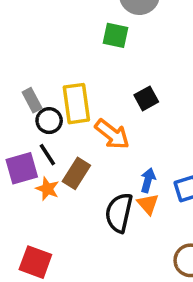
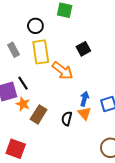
black circle: (49, 121) -> (35, 26), moved
brown rectangle: (76, 173) -> (39, 114), moved
black semicircle: (119, 213) -> (67, 119), size x0.6

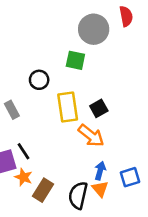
yellow rectangle: (41, 52) -> (68, 107), moved
orange arrow: (63, 71) -> (91, 136), moved
black semicircle: (67, 119) -> (78, 195), size x1.5

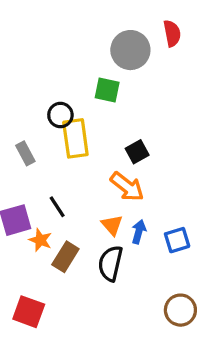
yellow rectangle: (68, 107) -> (75, 138), moved
black line: (24, 151) -> (57, 207), moved
orange triangle: (100, 189) -> (112, 225), moved

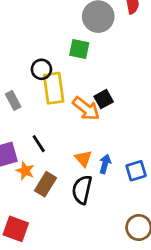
orange arrow: (127, 187) -> (86, 109), moved

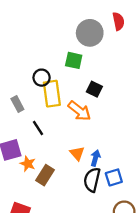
black square: (104, 99) -> (94, 89), moved, turned -35
black line: (39, 144) -> (38, 128), moved
blue square: (136, 171) -> (114, 177), moved
black semicircle: (82, 190) -> (92, 180), moved

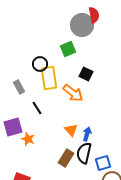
red semicircle: (118, 21) -> (94, 15), moved
green square: (74, 60) -> (68, 49), turned -35
brown rectangle: (45, 175) -> (66, 158), moved
blue square: (114, 177) -> (103, 163), moved

